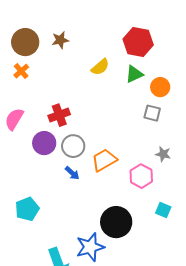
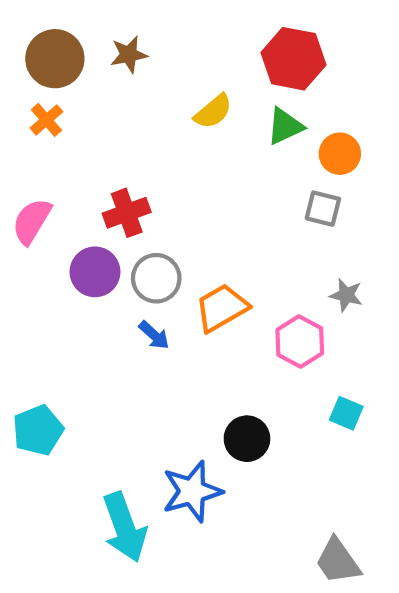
cyan pentagon: (27, 209) -> (38, 430), moved
black circle: (116, 222) -> (247, 439), size x0.7

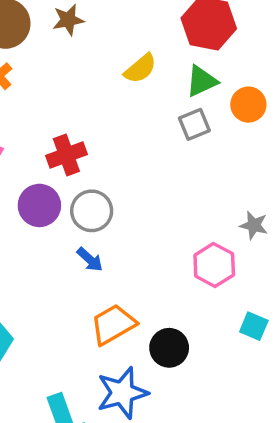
gray square: (323, 209) -> (194, 124), moved, turned -36
orange trapezoid: (222, 308) -> (113, 324), moved

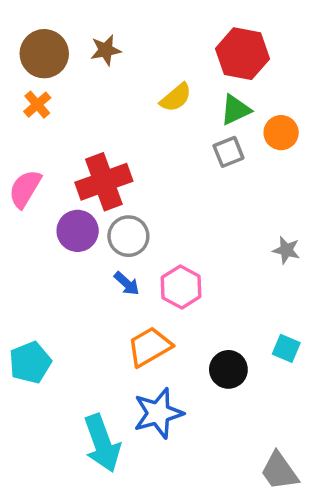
red cross: (66, 155) -> (104, 182), size x1.4
pink hexagon: (214, 265) -> (181, 287), moved
black circle: (169, 348) -> (228, 369), moved

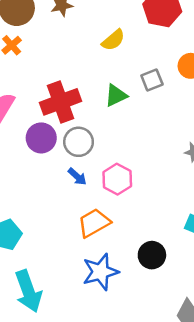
green triangle: (235, 110) -> (116, 95), moved
black circle: (228, 369) -> (152, 255), moved
cyan arrow: (102, 443) -> (28, 291), moved

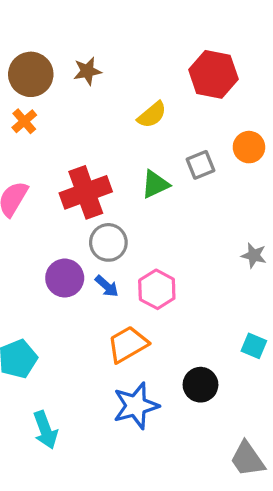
purple circle: (41, 138) -> (65, 278), moved
cyan arrow: (28, 291) -> (45, 430), size x0.7

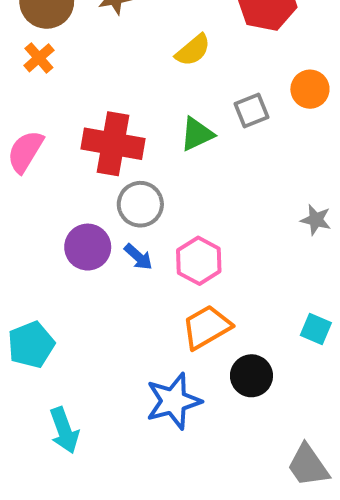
red cross: (86, 192) -> (113, 144), turned 30
orange trapezoid: (128, 344) -> (207, 327), moved

